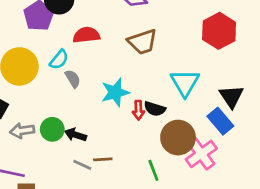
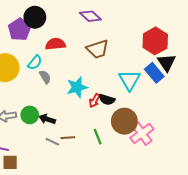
black triangle: (231, 96) -> (167, 62), moved
red arrow: (138, 110) -> (95, 101), turned 32
blue rectangle: (220, 121) -> (154, 73), moved
green line: (153, 170) -> (98, 137), moved

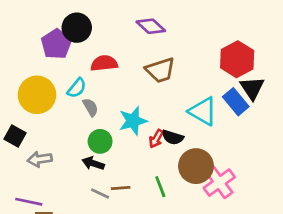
cyan triangle: (130, 80) -> (203, 111), turned -30
green circle: (30, 115) -> (100, 141), moved

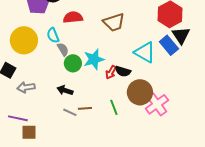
cyan semicircle: (77, 88) -> (53, 35), turned 119
green circle: (100, 141) -> (73, 63), moved

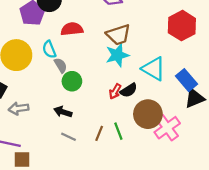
black triangle: (181, 35) -> (194, 98), moved, turned 42
blue rectangle: (169, 45) -> (187, 80), moved
cyan star: (94, 59) -> (117, 55), moved
black semicircle: (123, 71) -> (129, 90), turned -49
brown line: (85, 108) -> (99, 133), moved, turned -64

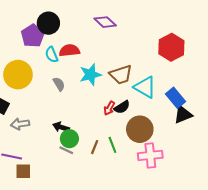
brown trapezoid: (118, 35) -> (121, 75), moved
cyan semicircle: (49, 49) -> (52, 55), moved
cyan star: (117, 55) -> (90, 75), moved
green circle: (72, 81) -> (69, 139), moved
pink cross: (167, 128) -> (150, 155), moved, turned 30

